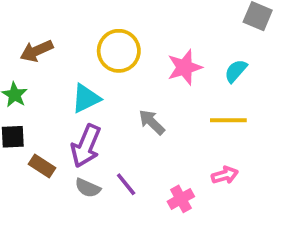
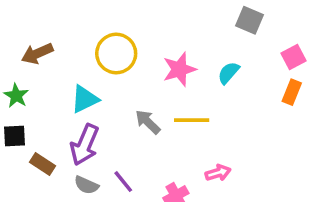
yellow line: (228, 120) -> (192, 120), moved

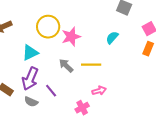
pink star: (179, 69) -> (71, 37), moved
pink arrow: (218, 173) -> (99, 91), moved
purple line: (123, 182) -> (51, 91), moved

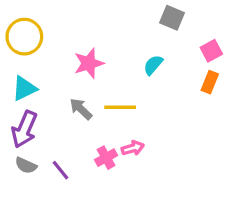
yellow circle: (48, 27) -> (24, 37), moved
purple line: (51, 91) -> (60, 170), moved
pink cross: (82, 108) -> (106, 158), moved

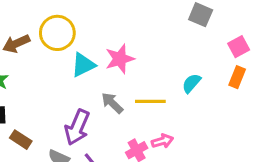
cyan semicircle: (153, 65) -> (191, 83), moved
cyan triangle: (24, 88) -> (83, 65), moved
purple arrow: (24, 129) -> (77, 127), moved

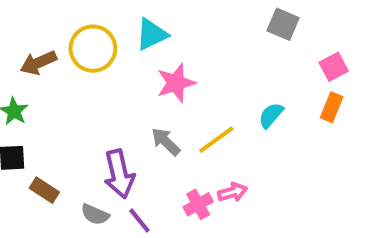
cyan triangle: (83, 65) -> (152, 34), moved
yellow line: (150, 101) -> (216, 140), turned -36
purple arrow: (77, 127) -> (119, 174), turned -36

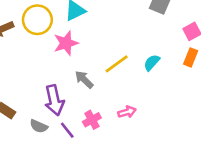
pink star: (176, 83) -> (66, 43), moved
yellow line: (216, 140) -> (117, 64), moved
pink cross: (198, 204) -> (92, 120), moved

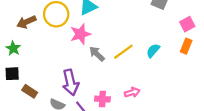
gray arrow: (84, 79) -> (97, 54), moved
pink cross: (92, 120) -> (102, 99), turned 32

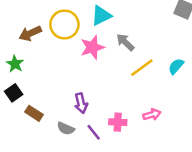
gray arrow: (97, 54) -> (125, 42), moved
black square: (12, 74) -> (14, 93), turned -32
purple arrow: (70, 82) -> (81, 103), size x0.7

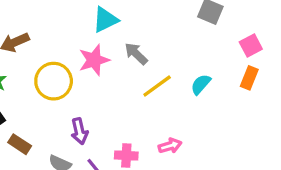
yellow circle: (64, 24) -> (54, 81), moved

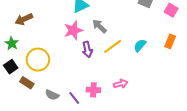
pink square: (251, 46) -> (171, 10), moved, turned -32
yellow circle: (54, 81) -> (38, 60), moved
purple arrow: (79, 131) -> (87, 49), moved

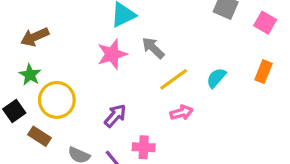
green star: (12, 43) -> (30, 75), moved
purple arrow: (87, 49) -> (115, 116), moved, turned -126
pink arrow: (121, 84) -> (181, 113), moved

